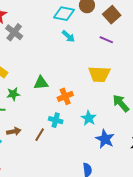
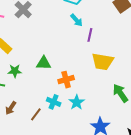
purple line: (106, 40) -> (90, 35), moved, turned 72
cyan star: (89, 118) -> (77, 102), moved
brown arrow: (14, 131) -> (11, 108), turned 128

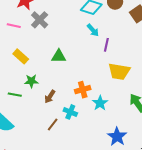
green triangle: (44, 63) -> (59, 56), moved
cyan star: (77, 102) -> (100, 103), moved
brown arrow: (11, 108) -> (50, 97), moved

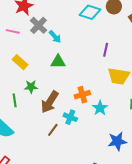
cyan arrow: (93, 30) -> (55, 37), moved
green line: (15, 95) -> (15, 100), turned 72
brown arrow: (50, 97) -> (50, 102), size x1.6
blue star: (117, 137) -> (117, 141), turned 30

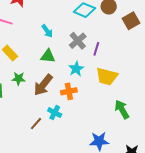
gray cross: (39, 25) -> (78, 41), moved
brown arrow: (50, 102) -> (43, 85), moved
cyan star: (100, 108) -> (76, 69), moved

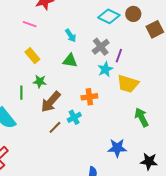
cyan star: (76, 69) -> (105, 69), moved
brown arrow: (43, 85) -> (51, 102), moved
cyan cross: (55, 113) -> (74, 117), turned 32

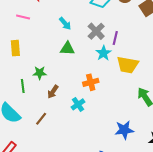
yellow rectangle: (32, 56) -> (15, 48), moved, turned 42
brown arrow: (51, 102) -> (53, 92), size x0.6
brown line: (55, 127) -> (41, 119), moved

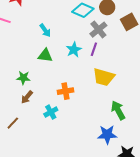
gray cross: (96, 31) -> (98, 30), moved
cyan star: (103, 53) -> (74, 50), moved
green star: (40, 73) -> (23, 78), moved
blue star: (124, 130) -> (107, 135), moved

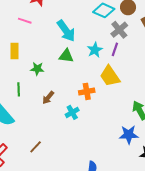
cyan arrow: (45, 30) -> (66, 31), size x1.6
yellow trapezoid: (104, 77) -> (110, 76), moved, turned 40
green star: (23, 78) -> (37, 69), moved
brown line: (13, 123) -> (36, 147), moved

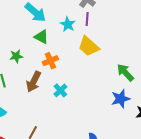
green triangle: (66, 56) -> (41, 37), turned 35
orange cross: (87, 91) -> (50, 61), moved
brown arrow: (48, 98) -> (34, 82), size x1.5

